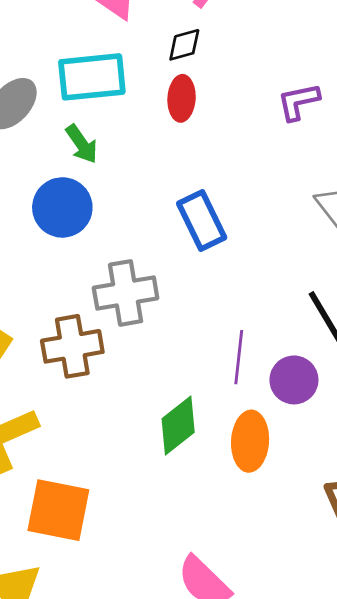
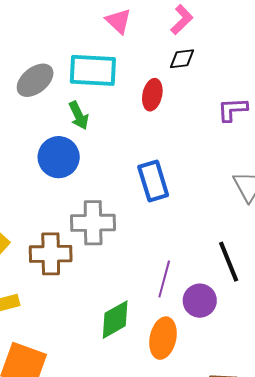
black diamond: (184, 45) -> (182, 59), moved

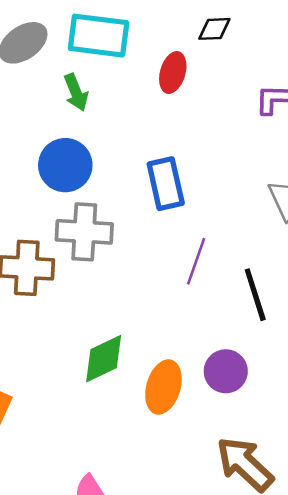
blue circle: (59, 157) -> (65, 165), moved
purple line: (164, 279) -> (196, 261), moved
purple circle: (200, 301) -> (226, 371), moved

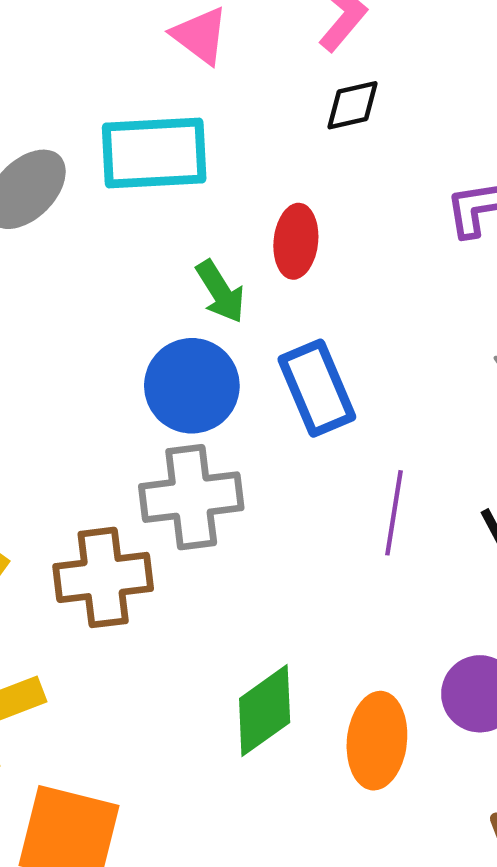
red ellipse: (173, 72) -> (296, 241), moved
green arrow: (76, 92) -> (220, 292), moved
blue circle: (65, 165) -> (192, 386), moved

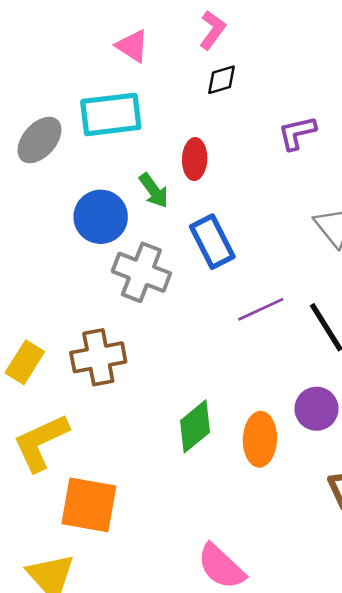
blue circle: (192, 386) -> (101, 217), moved
gray cross: (191, 497) -> (141, 272), moved, turned 32
purple line: (394, 513) -> (261, 309), turned 60

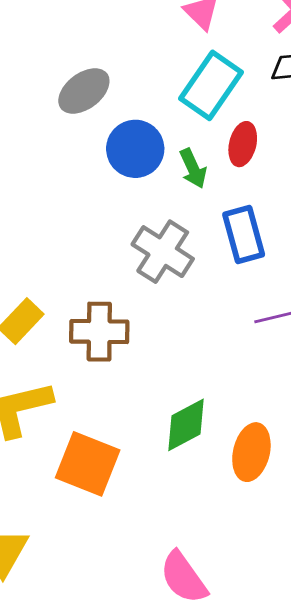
cyan rectangle: (111, 114) -> (211, 85), moved, turned -60
blue circle: (101, 217) -> (135, 149), moved
orange square: (89, 505) -> (88, 464), moved

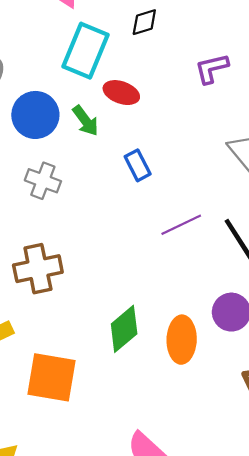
red ellipse: (243, 144) -> (121, 93), turned -72
blue rectangle: (244, 235) -> (138, 165), size x0.7
gray cross: (163, 252) -> (43, 181), moved, size x0.7

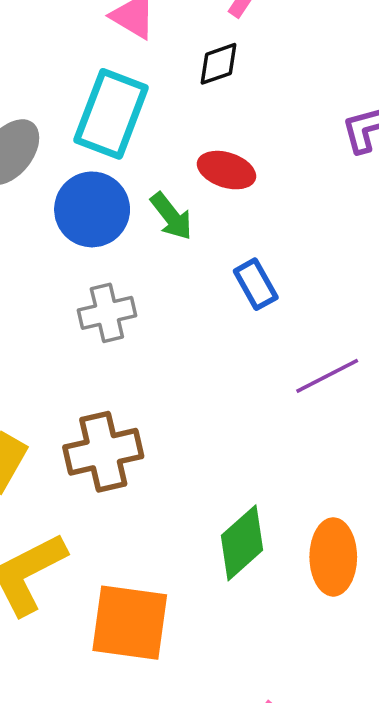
black diamond: (144, 22) -> (219, 64), moved
cyan rectangle: (86, 51) -> (111, 114), moved
gray cross: (43, 181) -> (107, 313), turned -32

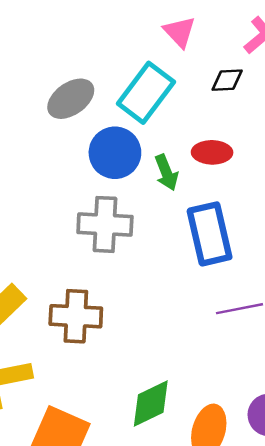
red ellipse: (227, 170) -> (212, 152), turned -33
blue rectangle: (256, 284) -> (210, 234), size x1.8
gray cross: (107, 313) -> (105, 224), size x1.4

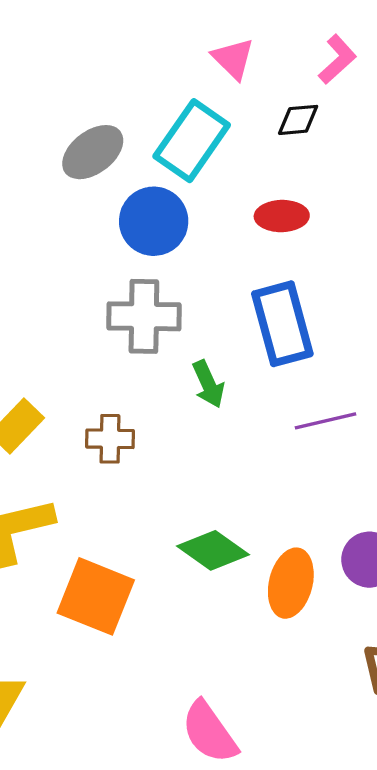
green arrow: (166, 172) -> (208, 384), moved
brown cross: (76, 316) -> (110, 439), size x0.7
green diamond: (151, 404) -> (213, 550), turned 63

